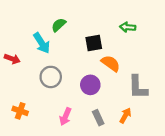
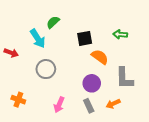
green arrow: (128, 27) -> (120, 34), moved
purple circle: (90, 85) -> (92, 83), moved
orange arrow: (125, 115) -> (113, 104), turned -144

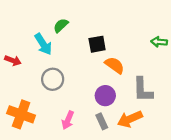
green arrow: (120, 34) -> (159, 42), moved
orange cross: (18, 100) -> (21, 114), size x1.6
orange arrow: (113, 104) -> (130, 119), size x1.5

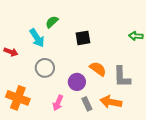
orange semicircle: (115, 65) -> (98, 69), moved
purple circle: (105, 96) -> (77, 82), moved
orange arrow: (130, 119) -> (111, 102), turned 35

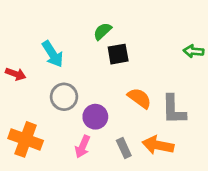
green semicircle: (52, 22) -> (102, 31), moved
purple circle: (77, 82) -> (95, 117), moved

